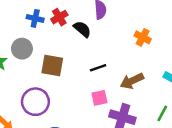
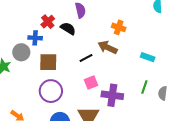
blue cross: (35, 18) -> (35, 38), moved
brown arrow: (132, 81) -> (108, 47), moved, turned 60
purple circle: (35, 102) -> (51, 91), moved

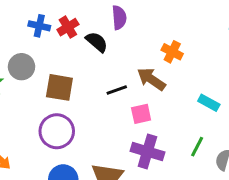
blue cross: (35, 38) -> (39, 26), moved
pink square: (91, 83) -> (141, 114), moved

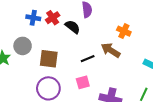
pink square: (141, 114) -> (83, 82), moved

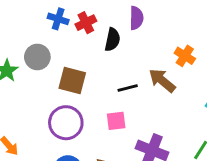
black semicircle: (73, 27) -> (112, 40), turned 56

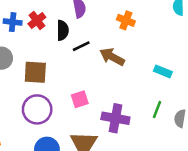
orange cross: (185, 56) -> (126, 20), moved
black line: (128, 88) -> (81, 46), moved

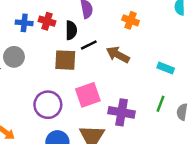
red cross: (37, 20) -> (47, 21), turned -35
brown square: (35, 72) -> (65, 60), moved
pink square: (80, 99) -> (88, 95), size x1.5

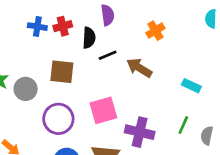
orange cross: (131, 20) -> (155, 31), turned 35
red cross: (47, 21) -> (63, 26), turned -35
gray circle: (14, 57) -> (26, 89), moved
brown square: (65, 60) -> (62, 72), moved

